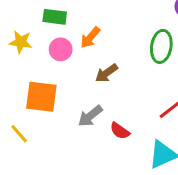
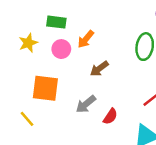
yellow star: (21, 42) -> (28, 43), turned -30
red semicircle: (120, 131) -> (110, 116), turned -91

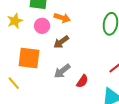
orange arrow: (86, 39) -> (62, 18), turned -112
brown arrow: (99, 69) -> (61, 42), moved

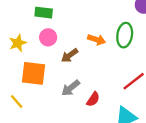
orange arrow: (62, 18) -> (97, 40), moved
yellow star: (15, 21) -> (18, 43), moved

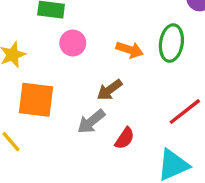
pink circle: (48, 37) -> (73, 43), moved
brown arrow: (70, 55) -> (110, 90), moved

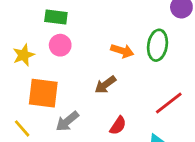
pink circle: (73, 43) -> (60, 45), moved
gray arrow: (91, 122) -> (67, 121), moved

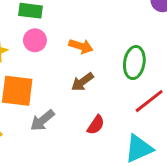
green ellipse: (157, 45) -> (134, 63), moved
orange arrow: (122, 51) -> (81, 46), moved

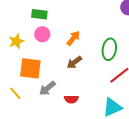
orange arrow: (81, 46) -> (73, 38), turned -70
red semicircle: (96, 125) -> (71, 99), moved, turned 56

